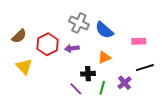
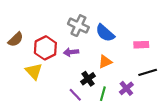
yellow triangle: (24, 67) -> (34, 71), moved
black cross: (88, 74) -> (88, 79), turned -32

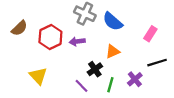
pink rectangle: (141, 45) -> (150, 34), turned -56
yellow triangle: (34, 71) -> (38, 76), moved

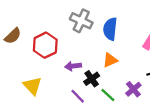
blue semicircle: (113, 21) -> (110, 29), turned 55
purple arrow: (77, 41) -> (73, 66), moved
green line: (110, 85) -> (108, 95), turned -64

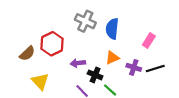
brown semicircle: (13, 36) -> (27, 53), moved
black cross: (92, 79) -> (95, 75), turned -32
purple cross: (133, 89) -> (134, 67), moved, turned -32

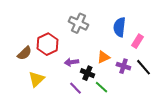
blue semicircle: (112, 29) -> (119, 27), moved
black line: (155, 68) -> (143, 67), turned 66
yellow triangle: (40, 81) -> (36, 79), turned 30

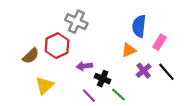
gray cross: (78, 23) -> (76, 22), moved
orange triangle: (103, 57) -> (129, 50), moved
purple cross: (123, 66) -> (144, 71), turned 32

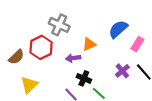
blue semicircle: (139, 26) -> (118, 29), turned 42
orange triangle: (129, 50) -> (89, 44), moved
purple arrow: (84, 66) -> (73, 58), moved

